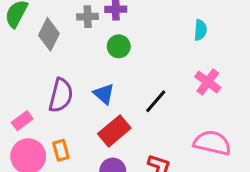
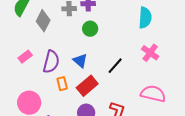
cyan semicircle: (200, 30) -> (145, 18), size x1.5
pink rectangle: (22, 121) -> (25, 57), moved
orange rectangle: (61, 150) -> (62, 84), moved

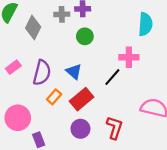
pink cross: (150, 53) -> (129, 57), moved, turned -36
orange rectangle: (62, 84) -> (54, 97), turned 56

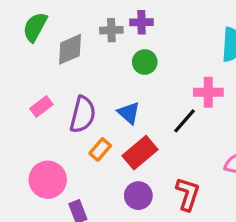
gray diamond: (33, 28) -> (70, 49), turned 40

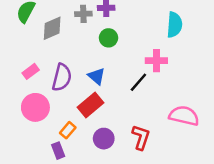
orange rectangle: (100, 149) -> (68, 130), moved
red rectangle: (140, 153) -> (91, 105), moved
pink circle: (48, 180) -> (35, 107), moved

